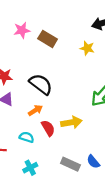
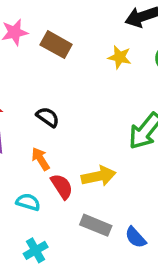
black semicircle: (41, 84) -> (48, 117), size x0.6
orange arrow: (35, 110) -> (41, 159), turned -88
gray rectangle: (70, 164) -> (96, 225), moved

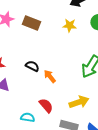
orange arrow: (41, 159) -> (50, 76), moved
yellow arrow: (99, 176) -> (79, 102), moved

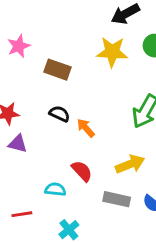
brown rectangle: (31, 23) -> (57, 70), moved
yellow star: (70, 25) -> (112, 52), size x1.5

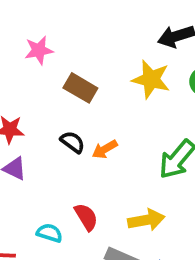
orange arrow: (86, 128) -> (105, 149), moved, turned -90

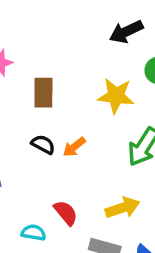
yellow star: (151, 79) -> (116, 96), moved
brown rectangle: (80, 88) -> (43, 93), turned 68

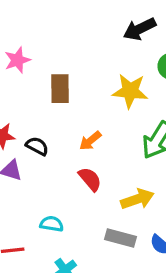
black semicircle: (43, 144) -> (37, 146), moved
red semicircle: (66, 213) -> (90, 179), moved

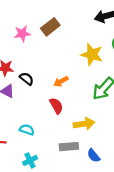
pink star: (17, 60) -> (22, 34), moved
brown rectangle: (60, 89) -> (50, 27), moved, turned 42
gray rectangle: (120, 238) -> (69, 147), turned -30

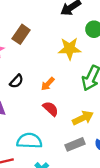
black semicircle: (27, 79) -> (16, 81), moved, turned 112
cyan semicircle: (27, 130) -> (29, 141), size x1.6

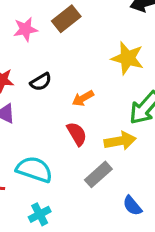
yellow arrow: (83, 118) -> (120, 141), moved
gray rectangle: (75, 144) -> (98, 174), moved, turned -36

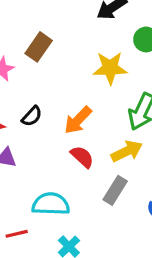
orange arrow: (83, 98) -> (78, 120), size x1.4

